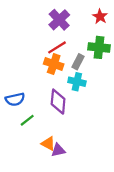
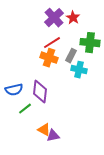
red star: (100, 17) -> (73, 18), moved
cyan cross: (77, 82) -> (79, 70), moved
purple diamond: (58, 102) -> (40, 92), moved

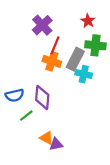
purple cross: (54, 18) -> (42, 25), moved
red star: (73, 18) -> (88, 21), moved
red line: (52, 43) -> (55, 45), turned -36
gray rectangle: (71, 56) -> (75, 59), size x1.5

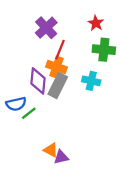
gray rectangle: (75, 59) -> (58, 85), moved
purple diamond: (42, 97) -> (38, 81), moved
green line: (26, 116) -> (29, 113), moved

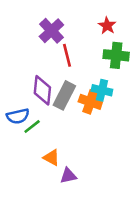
red line: (60, 50) -> (67, 55), turned -36
orange cross: (57, 67) -> (90, 102), moved
orange triangle: (51, 150) -> (51, 158), moved

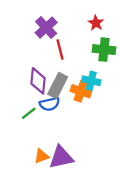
blue semicircle: (18, 116) -> (50, 104), moved
orange triangle: (51, 158) -> (41, 156), moved, turned -49
purple triangle: (68, 176) -> (61, 157), size x1.6

